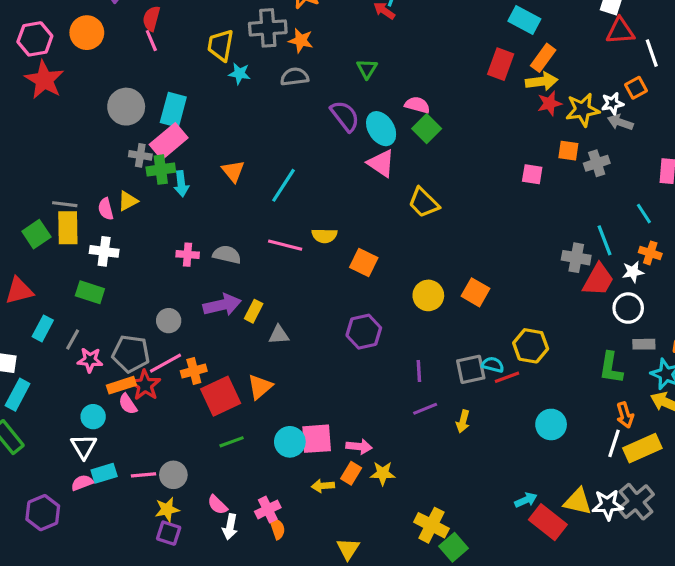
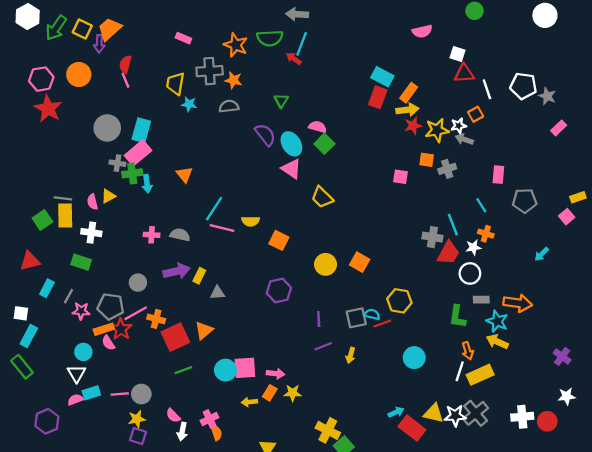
cyan rectangle: (524, 20) -> (382, 77), moved
cyan line: (284, 185) -> (214, 209), moved
orange cross: (194, 371) -> (156, 319), turned 30

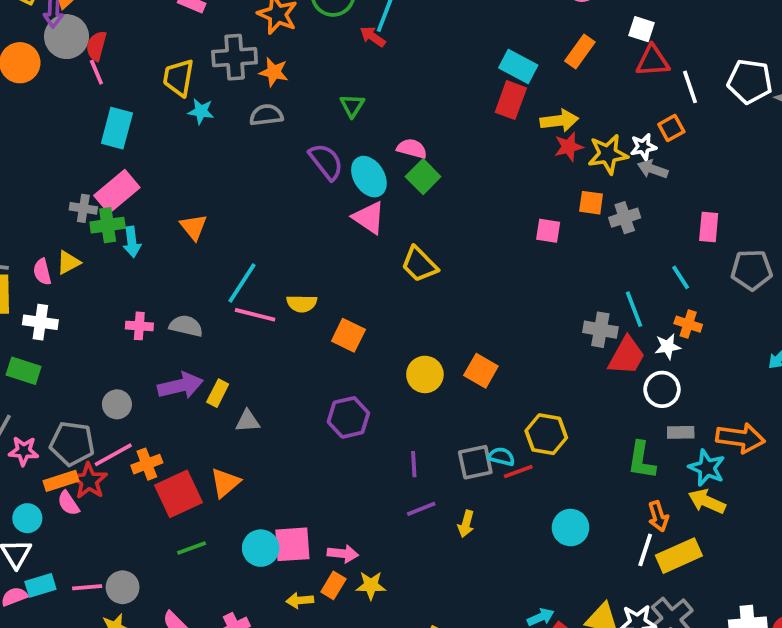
orange rectangle: (409, 93) -> (580, 52), moved
gray circle: (107, 128) -> (67, 37), moved
cyan rectangle: (141, 130) -> (117, 128), moved
orange cross: (156, 319) -> (147, 464), turned -36

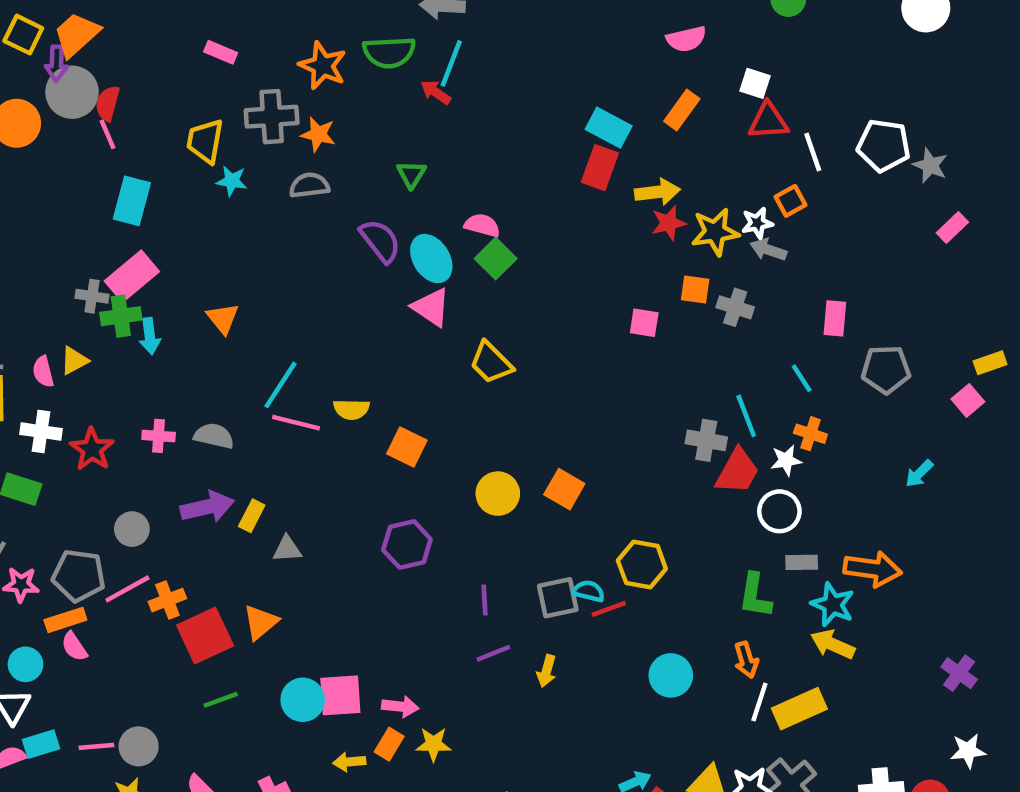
gray cross: (625, 218) -> (735, 307), turned 36
red star: (89, 481) -> (92, 449), moved
orange arrow: (658, 516) -> (746, 660), moved

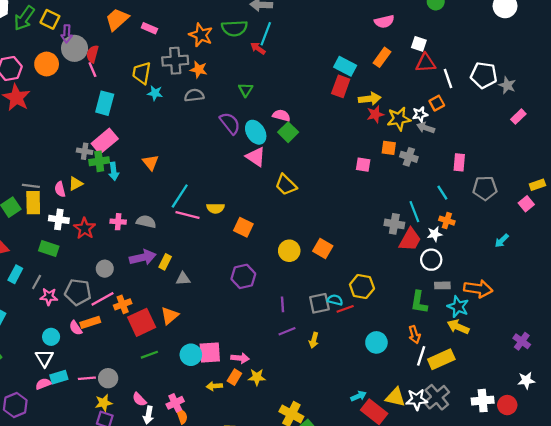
orange trapezoid: (76, 35) -> (117, 19), moved
orange rectangle: (65, 620) -> (90, 322), moved

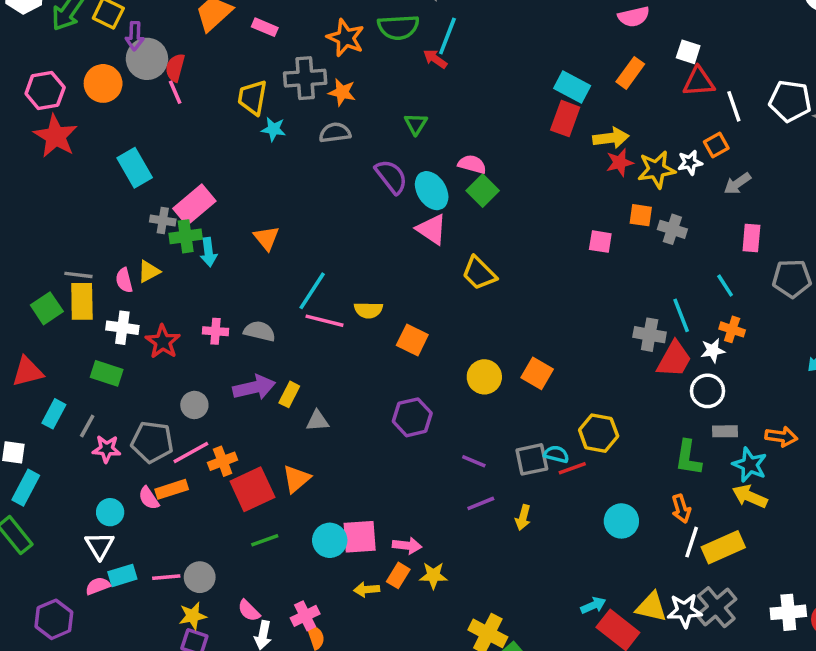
cyan rectangle: (105, 103) -> (135, 168), moved, turned -45
gray arrow: (426, 128) -> (737, 184), moved, turned -54
orange arrow: (478, 289) -> (781, 437), size x0.7
purple line: (283, 304) -> (474, 461), turned -64

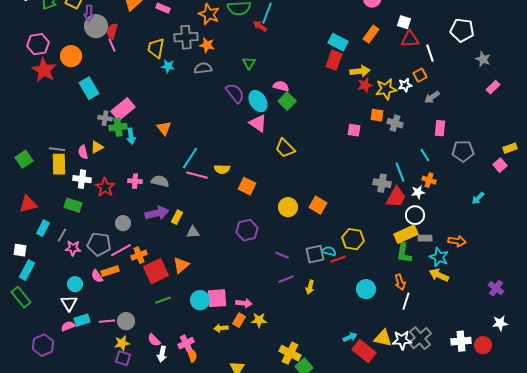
orange circle: (103, 83) -> (71, 56), moved
white pentagon: (790, 101) -> (462, 30), moved
green square: (47, 308) -> (24, 159), moved
yellow rectangle: (723, 547) -> (406, 234), moved

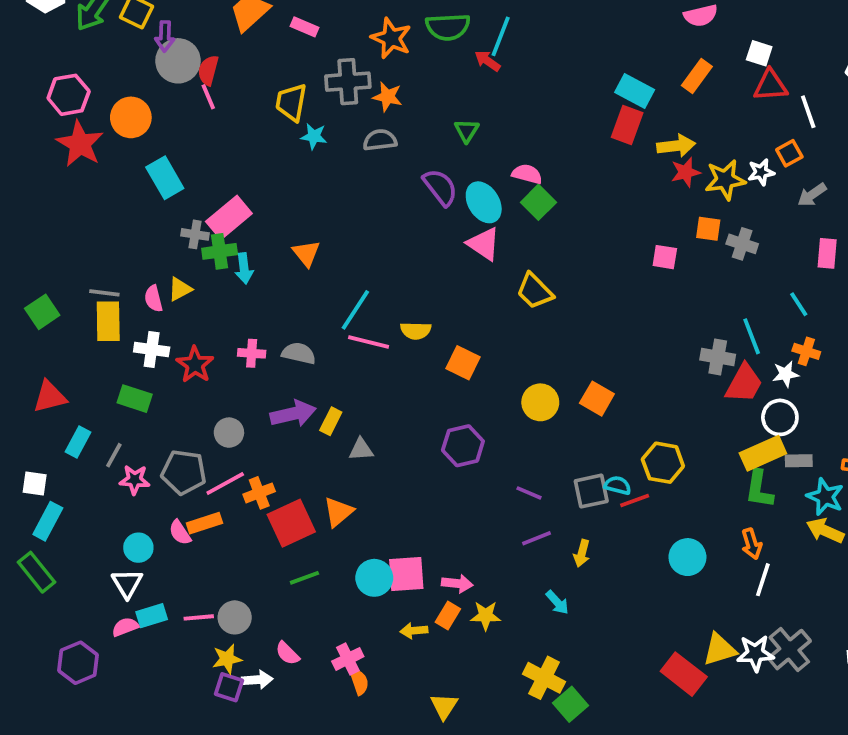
cyan arrow: (350, 337) -> (557, 602), moved, turned 72
yellow triangle: (383, 338) -> (720, 650), turned -30
white arrow: (162, 354) -> (257, 680), moved, turned -105

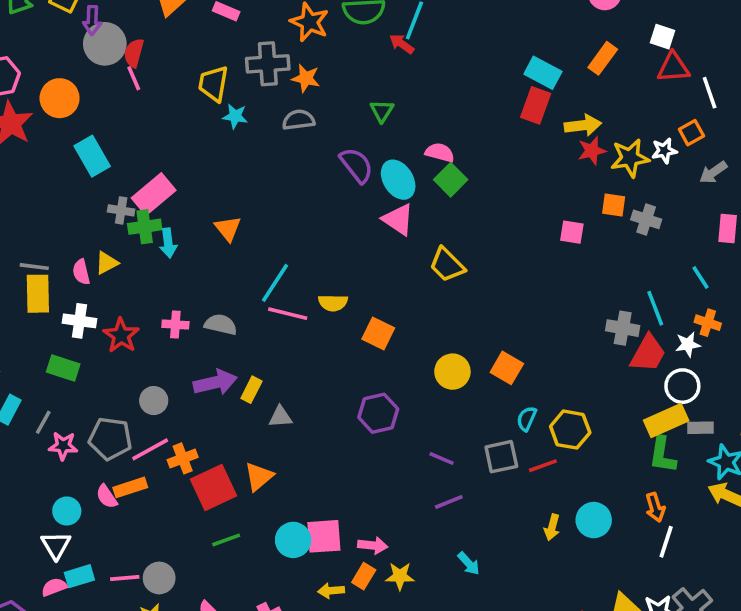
cyan semicircle: (618, 485) -> (527, 419), moved, turned -80
yellow arrow: (582, 553) -> (552, 527), moved

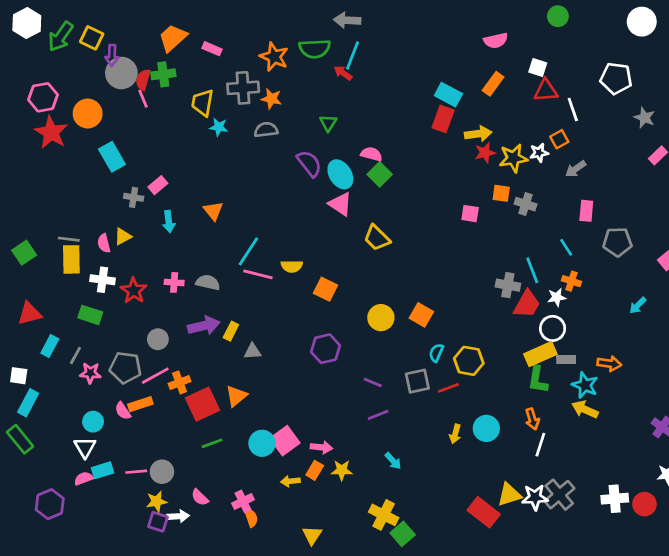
pink rectangle: (154, 194) -> (158, 185), size x0.6
green cross: (145, 227) -> (163, 74), moved
pink square: (324, 536) -> (285, 441), turned -32

